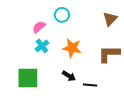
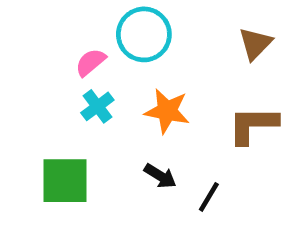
cyan circle: (62, 15) -> (144, 34), size x1.5
black line: (90, 85) -> (209, 197), turned -64

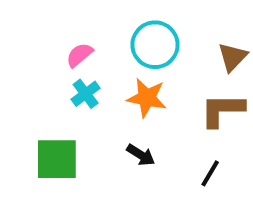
cyan circle: (144, 34) -> (155, 45), moved
brown triangle: (255, 44) -> (233, 57), moved
black line: (209, 197) -> (210, 173), moved

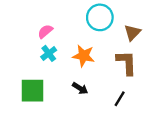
cyan circle: (155, 45) -> (100, 17), moved
brown L-shape: (222, 110) -> (127, 63), turned 88

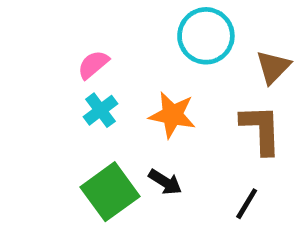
green square: (32, 91) -> (110, 192), moved, turned -36

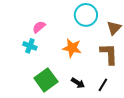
cyan cross: (100, 110) -> (30, 46), moved, turned -32
black arrow: (165, 182) -> (78, 83), moved

